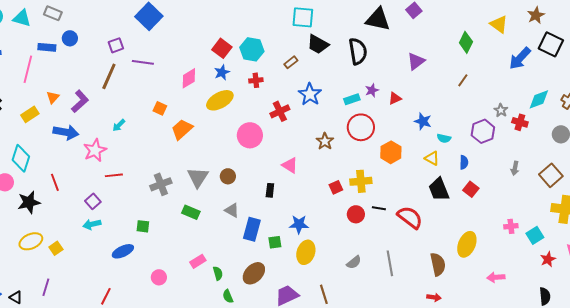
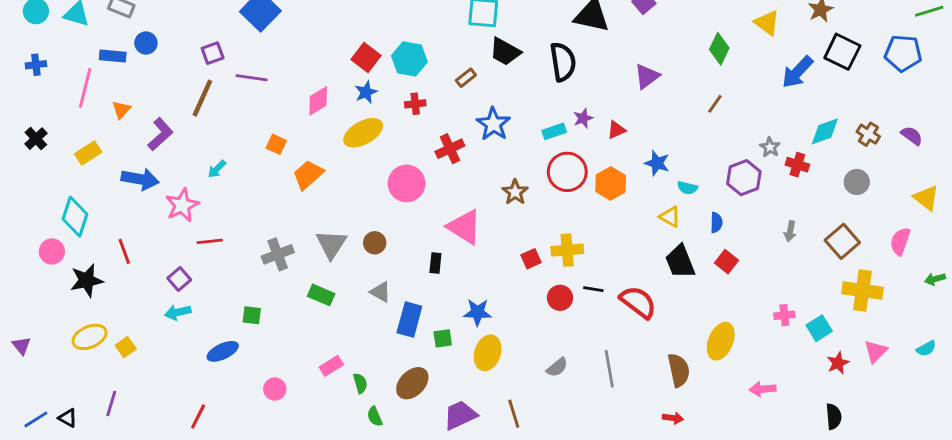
orange triangle: (53, 97) -> (121, 110), moved
orange hexagon: (391, 152) -> (611, 183), moved
pink triangle: (290, 165) -> (464, 227), size x1.5

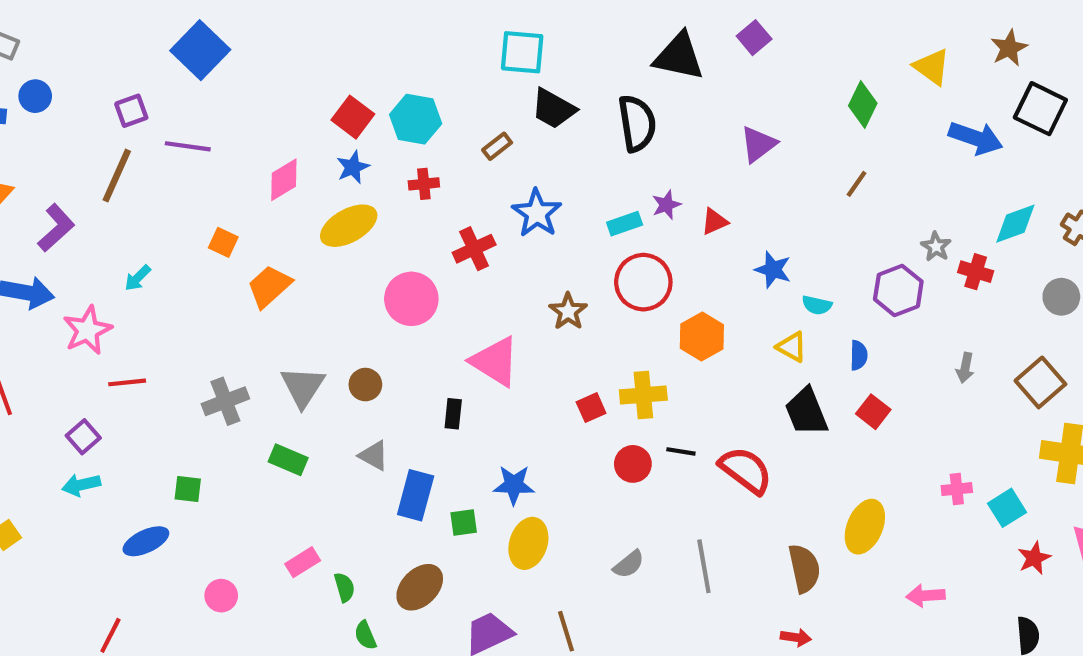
blue arrow: (797, 72) -> (976, 138), turned -114
orange hexagon: (611, 183) -> (702, 336), moved

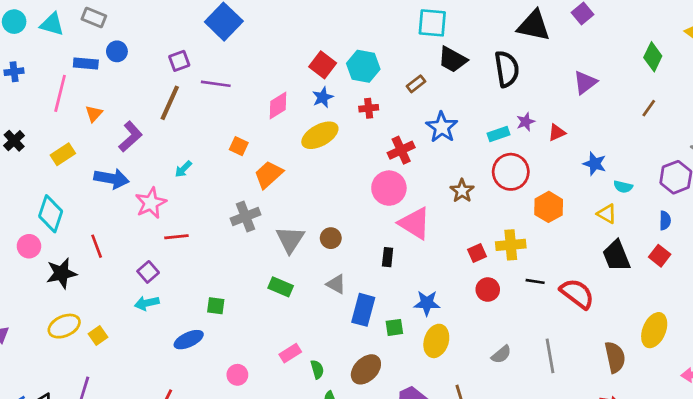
pink circle: (411, 299) -> (389, 188), moved
blue semicircle: (859, 355) -> (665, 221), moved
gray cross: (225, 401) -> (246, 216), moved
red circle: (633, 464) -> (488, 290), moved

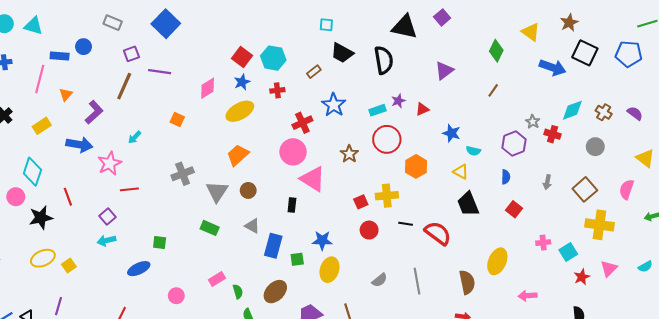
gray rectangle: (94, 18) -> (113, 23), moved
cyan square: (432, 23) -> (326, 25), size x0.6
orange trapezoid: (269, 175) -> (238, 155), moved
red square: (660, 256) -> (514, 209), moved

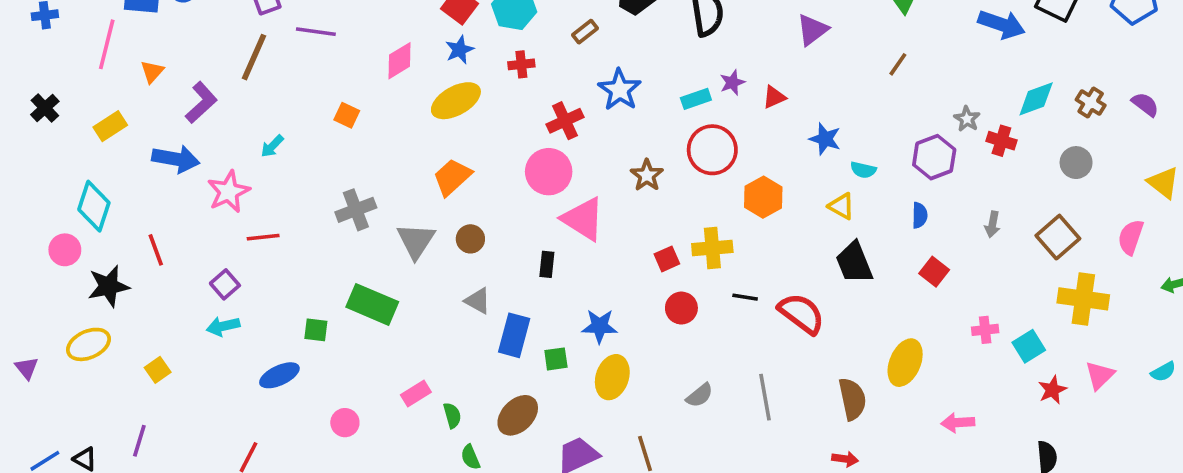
green rectangle: (210, 228) -> (372, 304), moved, size x1.5
yellow ellipse: (43, 258) -> (89, 344), moved

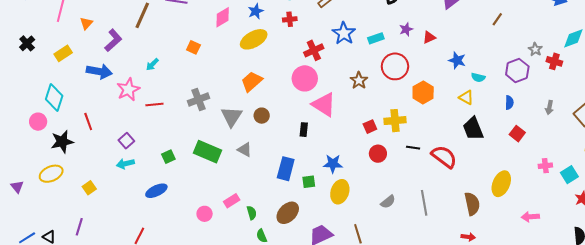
cyan rectangle: (696, 99) -> (376, 38), moved
red line: (263, 237) -> (154, 105), moved
gray triangle: (478, 301) -> (245, 150), moved
green square: (316, 330) -> (168, 157), moved, turned -32
pink circle: (345, 423) -> (205, 214), moved

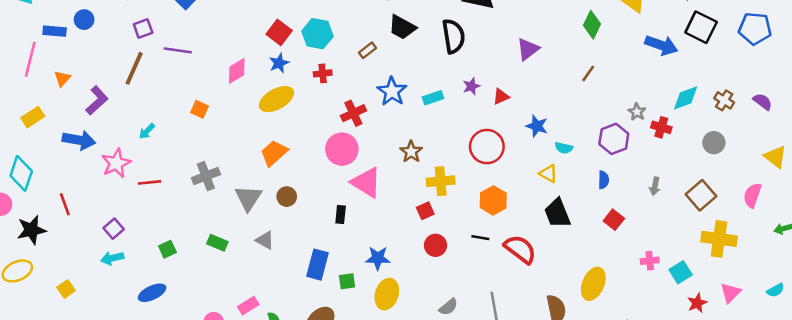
red circle: (395, 66) -> (487, 147), moved
orange hexagon: (423, 92) -> (493, 200), moved
yellow cross: (395, 121) -> (441, 181), moved
green rectangle: (208, 152) -> (217, 243), size x0.6

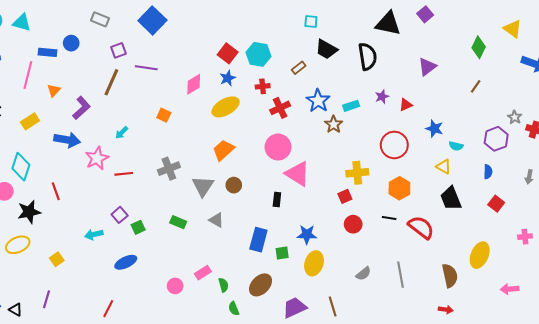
red cross: (353, 113) -> (280, 108), moved
brown star: (411, 152) -> (334, 124), moved
purple square: (114, 229) -> (120, 215), moved

